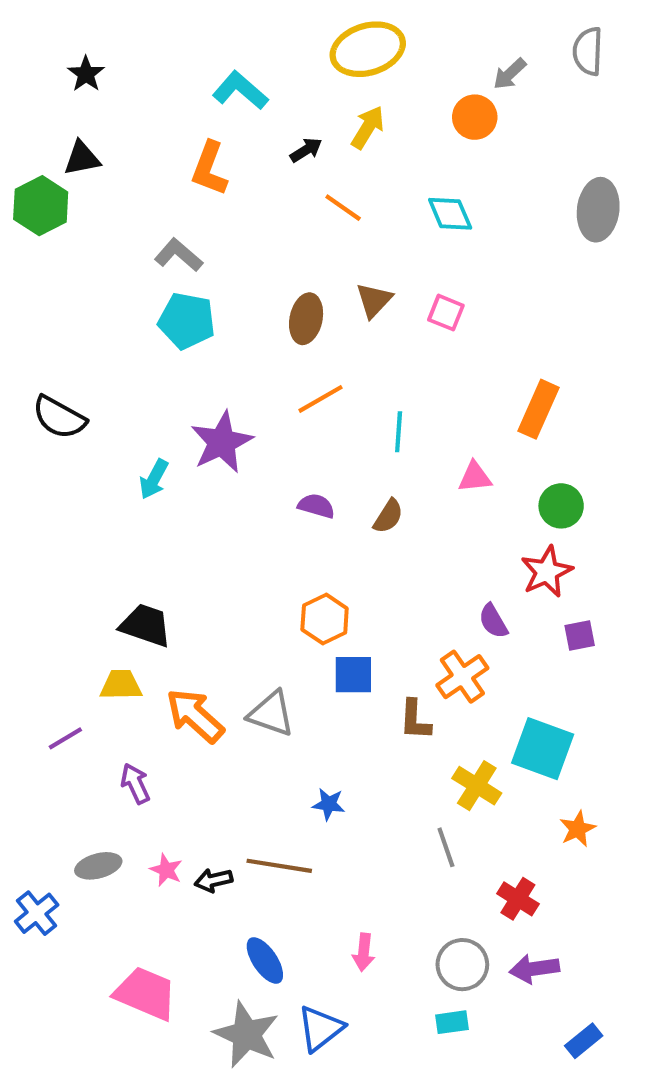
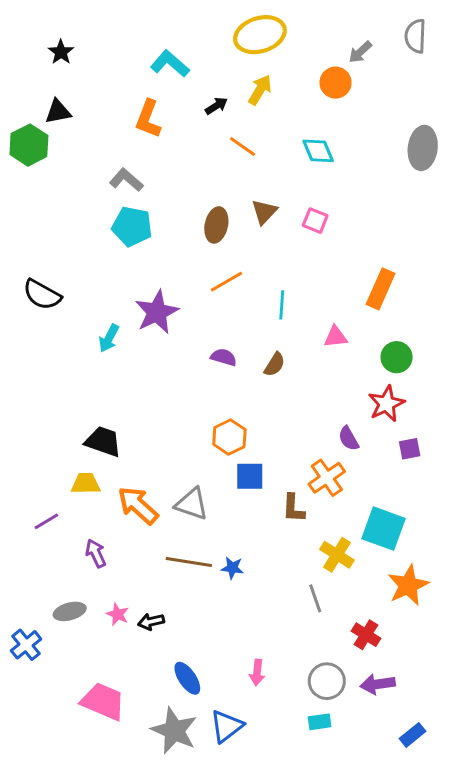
orange star: (578, 829) -> (408, 585), size x1.6
brown line: (279, 866) -> (189, 562), moved

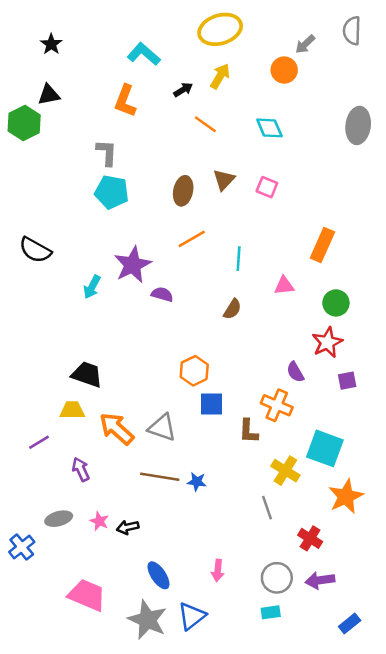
gray L-shape: (126, 180) -> (107, 153), turned 52
purple semicircle: (224, 357) -> (162, 294), moved
orange cross: (327, 478) -> (277, 405), turned -32

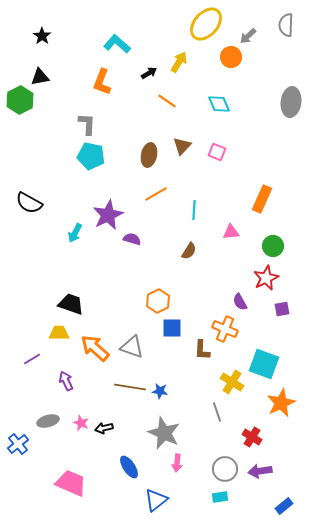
yellow ellipse: (220, 29) -> (206, 24), moved, turned -32
gray star: (147, 620) -> (164, 433), moved

